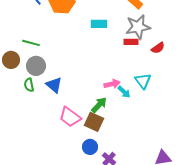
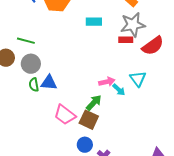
red semicircle: (158, 48) -> (153, 46), size x1.6
green semicircle: (29, 85) -> (34, 85), moved
blue triangle: (54, 85) -> (49, 83), turned -36

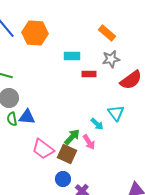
gray star: (133, 25) -> (111, 59), size x0.7
red rectangle: (126, 40) -> (89, 74), moved
pink arrow: (107, 82) -> (89, 142), moved, turned 70

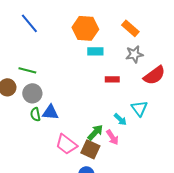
orange hexagon: (35, 33) -> (85, 28), moved
red rectangle: (89, 74) -> (112, 79), moved

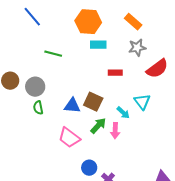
green line: (27, 70) -> (53, 54), moved
blue triangle: (50, 112) -> (72, 106), moved
pink arrow: (112, 137) -> (115, 131), turned 35
brown square: (90, 149) -> (93, 102), moved

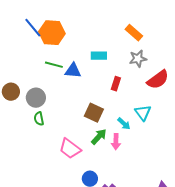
orange hexagon: (88, 22) -> (52, 33), moved
red rectangle: (115, 73) -> (116, 84), turned -72
blue triangle: (72, 106) -> (73, 71), moved

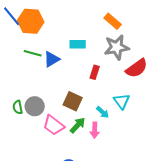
gray star: (138, 59) -> (117, 47), size x1.4
blue triangle: (73, 71) -> (52, 59), turned -36
gray circle: (36, 98) -> (35, 106), moved
pink trapezoid: (70, 149) -> (54, 125), moved

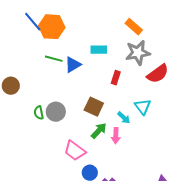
pink trapezoid: (54, 125) -> (75, 151), moved

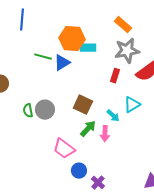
blue line: (33, 22) -> (22, 20), turned 45
orange hexagon: (52, 27) -> (72, 39), moved
red rectangle: (116, 78) -> (115, 76), moved
cyan triangle: (143, 107) -> (132, 105), turned 36

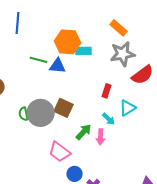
blue triangle: (62, 63) -> (58, 66), turned 36
red rectangle: (115, 76) -> (107, 91), moved
brown square: (83, 105) -> (64, 108), moved
gray circle: (45, 110) -> (41, 113), size x1.4

